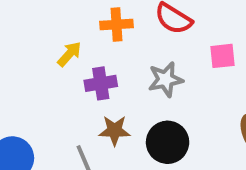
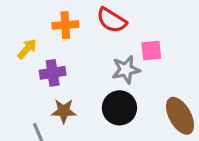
gray star: (166, 79) -> (126, 70), moved
black circle: (168, 142) -> (119, 108), moved

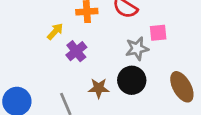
purple cross: (53, 73) -> (76, 51), turned -30
brown star: (64, 111) -> (99, 88), moved

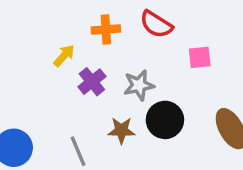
gray star: (137, 49) -> (139, 85), moved

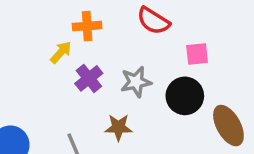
orange cross: (106, 30) -> (87, 26), moved
black circle: (165, 120) -> (185, 96), moved

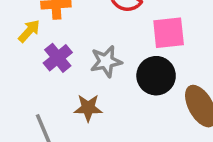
pink square: (197, 54) -> (169, 33), size x1.4

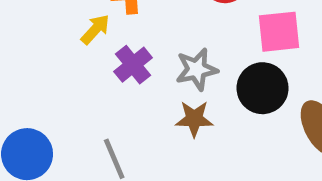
brown star: (88, 108) -> (194, 119), moved

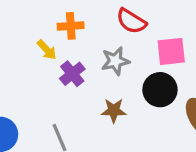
yellow arrow: (95, 29) -> (47, 50), turned 95
gray star: (197, 69) -> (115, 61), moved

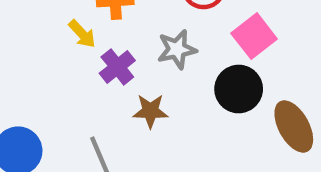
pink square: (171, 51) -> (254, 36), turned -32
brown star: (114, 110) -> (150, 111), moved

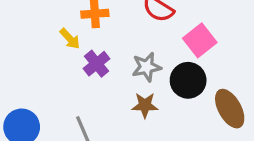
gray star: (177, 49) -> (146, 67), moved
brown star: (150, 111) -> (145, 105), moved

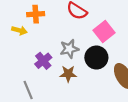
yellow arrow: (70, 39) -> (19, 30), turned -32
purple cross: (97, 64) -> (43, 61), moved

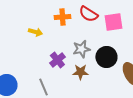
orange cross: (36, 14) -> (62, 17), moved
pink square: (104, 31) -> (113, 22), moved, turned 30

